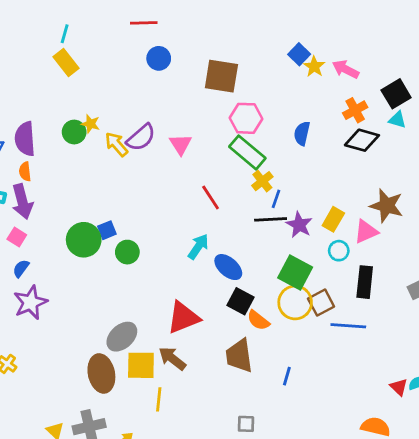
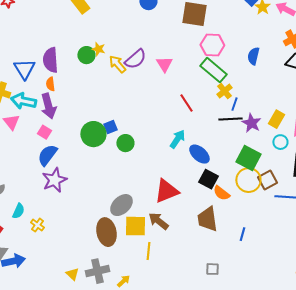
blue semicircle: (21, 268) -> (47, 155), size x1.6

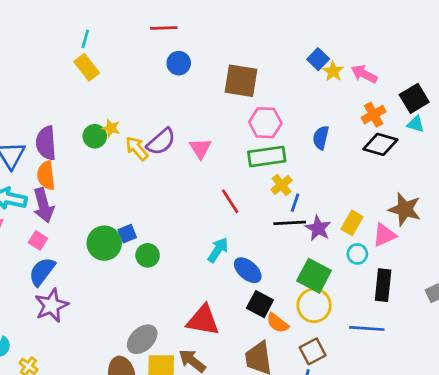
green rectangle: (213, 70) -> (267, 157), turned -48
orange semicircle: (50, 84) -> (46, 175), size x1.5
brown square: (267, 180) -> (313, 351), moved
red triangle: (166, 191) -> (203, 320), turned 32

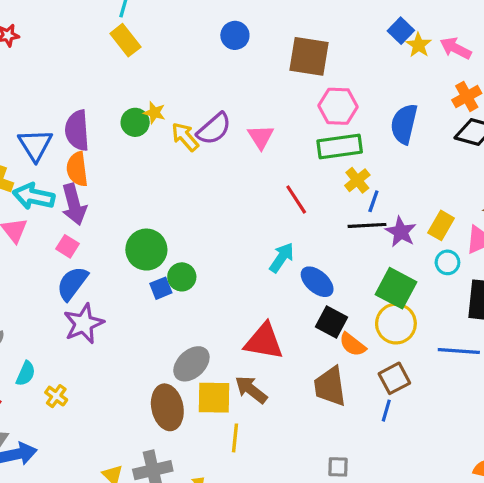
blue semicircle: (321, 138) -> (404, 124), size x1.4
blue square: (127, 234) -> (161, 288), moved
green circle: (148, 255) -> (182, 277), moved

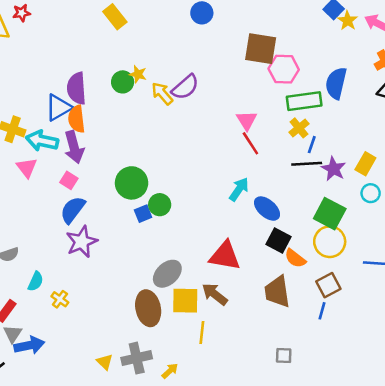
brown square: (309, 56) -> (261, 49), moved
pink triangle: (261, 137) -> (247, 120), moved
blue triangle: (35, 145) -> (59, 108), moved, turned 32
green rectangle: (340, 146) -> (304, 101), moved

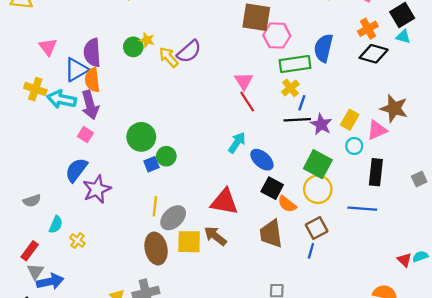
pink triangle: (27, 168) -> (48, 47), moved
blue semicircle: (73, 210) -> (76, 170), moved
yellow line: (202, 333) -> (155, 206), moved

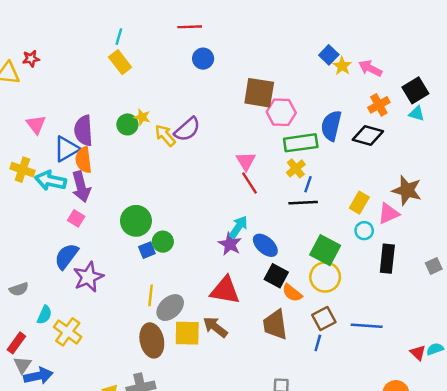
black diamond: (374, 54) -> (368, 135), moved
purple star: (321, 124) -> (230, 244), moved
blue line: (362, 209) -> (367, 326), moved
yellow cross: (77, 241) -> (68, 332), size x1.6

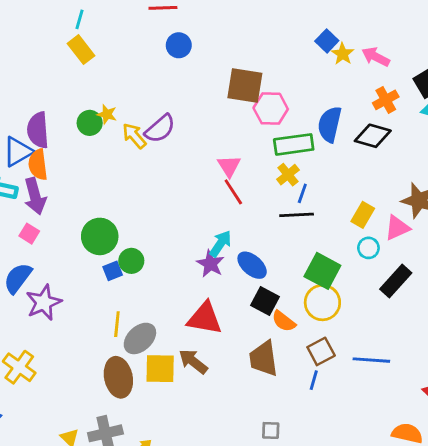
black rectangle: (387, 259) -> (396, 281), turned 36

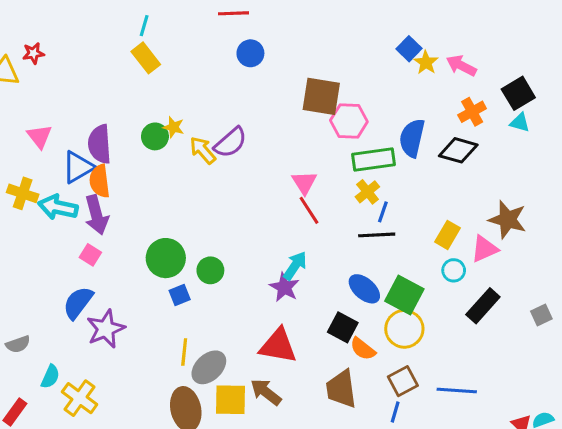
green circle: (131, 261) -> (210, 270), moved
blue ellipse: (252, 265) -> (364, 289), moved

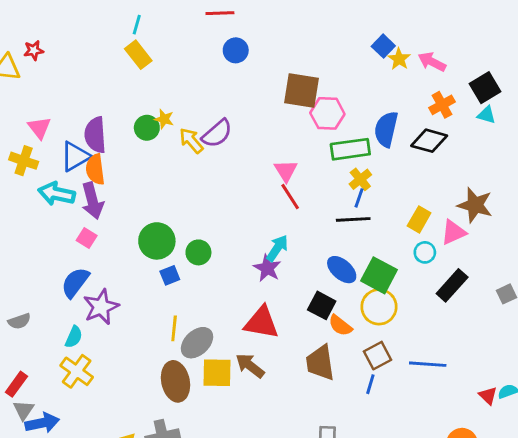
yellow cross: (367, 192) -> (360, 179), moved
yellow cross: (23, 193) -> (24, 161), moved
cyan semicircle: (50, 377) -> (74, 337), moved

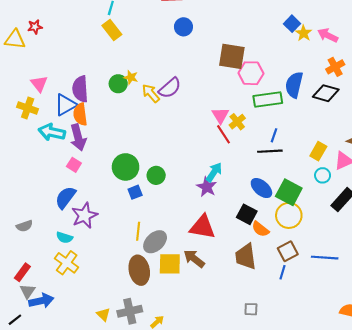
yellow cross: (360, 179) -> (237, 122), moved
cyan semicircle: (74, 337) -> (64, 238), turned 84

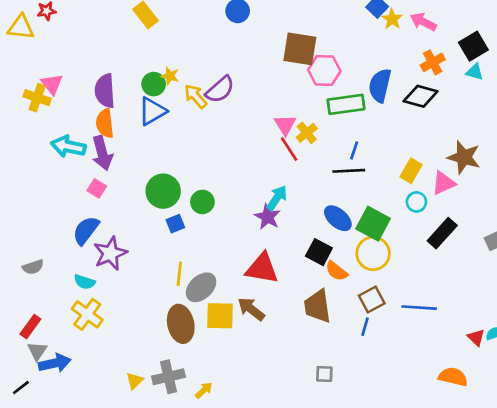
blue triangle: (65, 105) -> (152, 111), moved
yellow cross: (28, 108) -> (37, 98), moved
yellow triangle: (103, 314) -> (135, 381), turned 32

